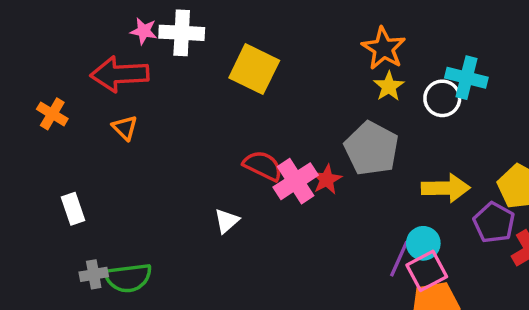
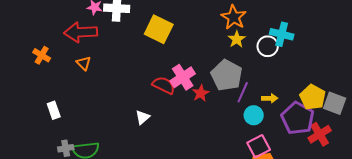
pink cross: (296, 181) -> (183, 77), moved
yellow arrow: (446, 188) -> (270, 98), size x0.6
purple pentagon: (494, 223) -> (298, 118), size x1.4
cyan circle: (423, 243) -> (254, 115), moved
purple line: (399, 259) -> (243, 92), moved

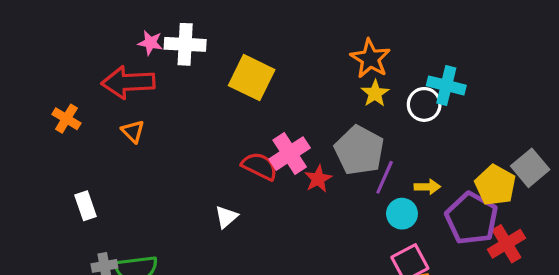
gray square: (335, 103) -> (530, 168), moved, turned 30

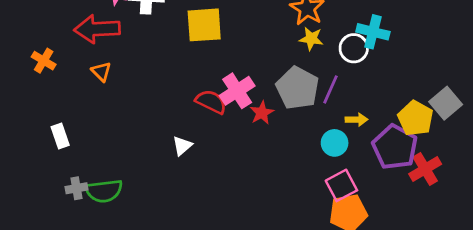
yellow square: (252, 78) -> (204, 25), turned -30
yellow star: (375, 93) -> (311, 39), turned -30
purple line: (385, 177) -> (330, 89), moved

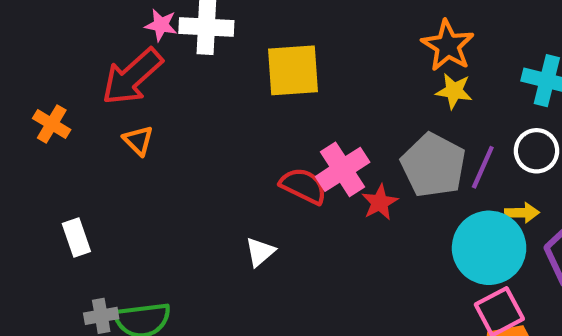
red arrow: (97, 29) -> (132, 77), turned -39
white circle: (354, 48) -> (536, 151), moved
cyan circle: (335, 143) -> (489, 248), size x1.8

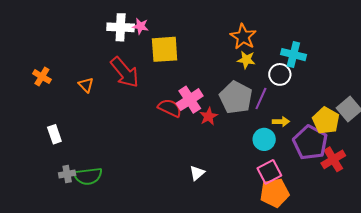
pink star: (161, 25) -> (140, 26), moved
red arrow: (132, 77) -> (125, 72), moved, turned -88
white circle: (536, 151) -> (280, 74), moved
cyan circle: (489, 248) -> (264, 139), size x0.6
white triangle: (260, 252) -> (197, 173), moved

